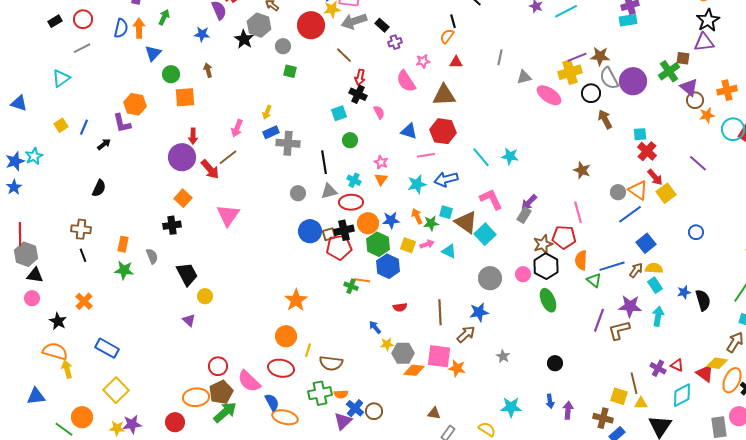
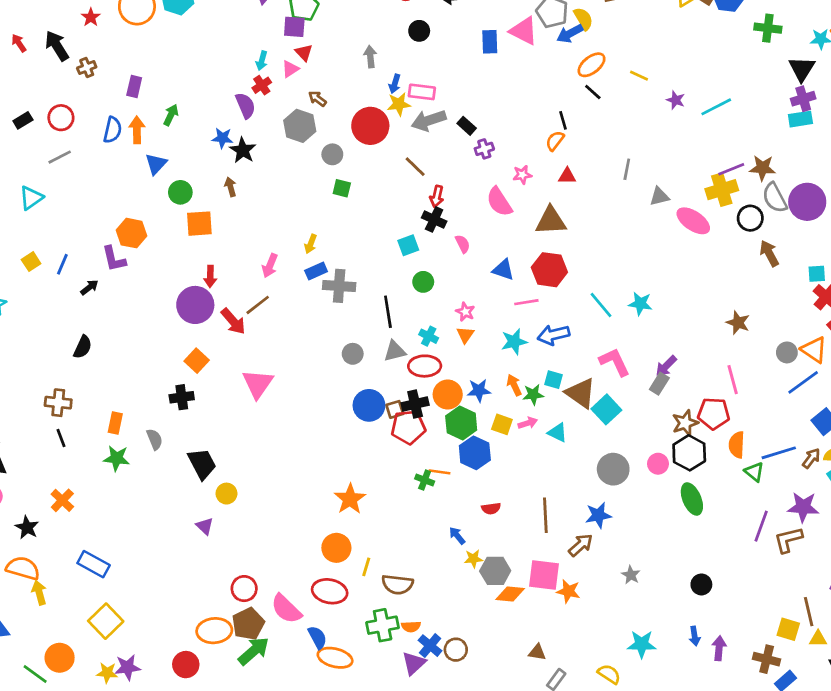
black star: (244, 39) -> (243, 150), moved

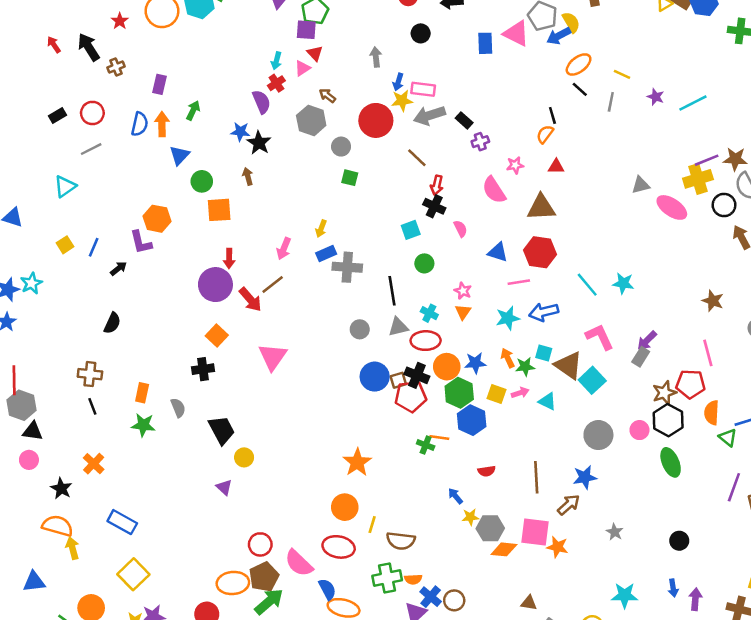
gray line: (627, 169) -> (611, 102), moved
black cross: (415, 404) -> (417, 375), turned 35

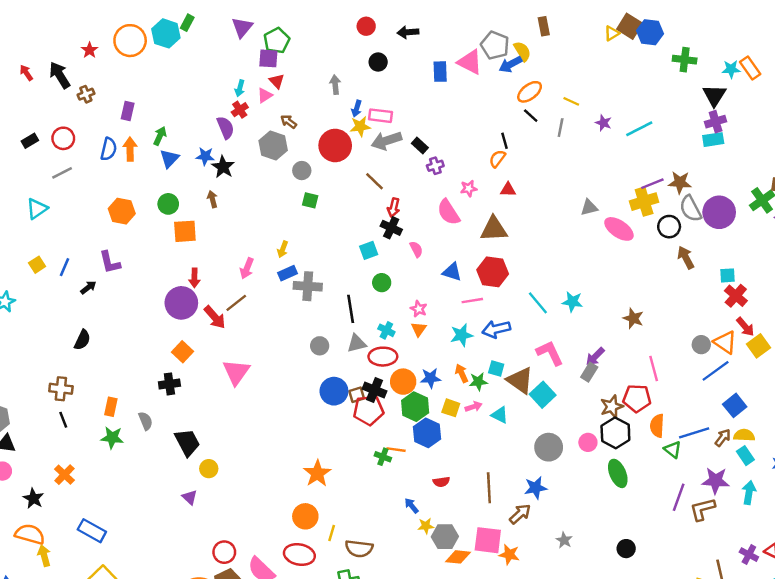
blue triangle: (179, 155) -> (169, 159), moved
orange hexagon: (157, 219) -> (122, 211), moved
brown star: (713, 301) -> (633, 318), moved

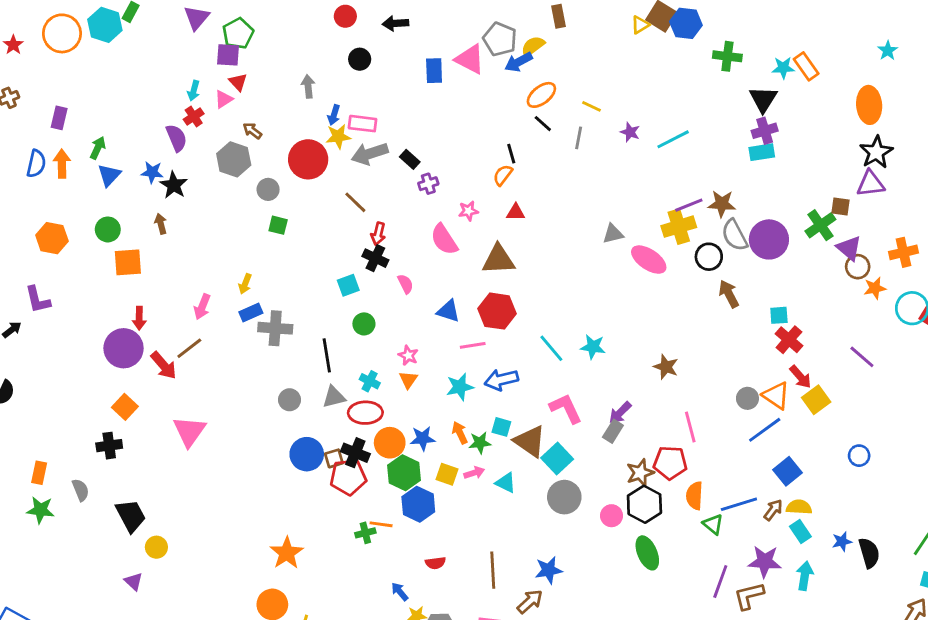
yellow semicircle: (522, 51) -> (533, 46), turned -96
gray circle: (549, 447) -> (564, 497), moved
green cross: (383, 457) -> (365, 533), turned -35

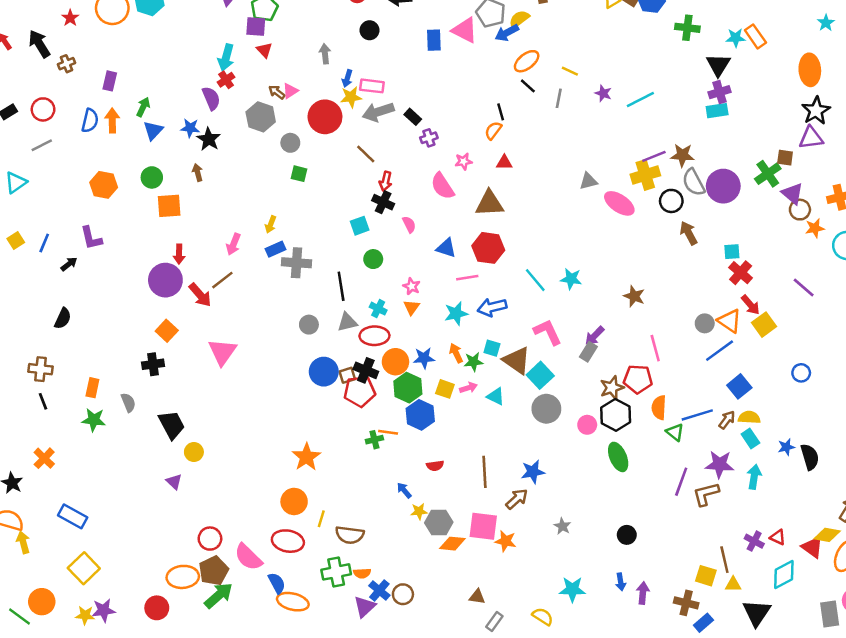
cyan arrow: (194, 91) -> (226, 57), size x1.5
pink triangle: (224, 99) -> (290, 91), moved

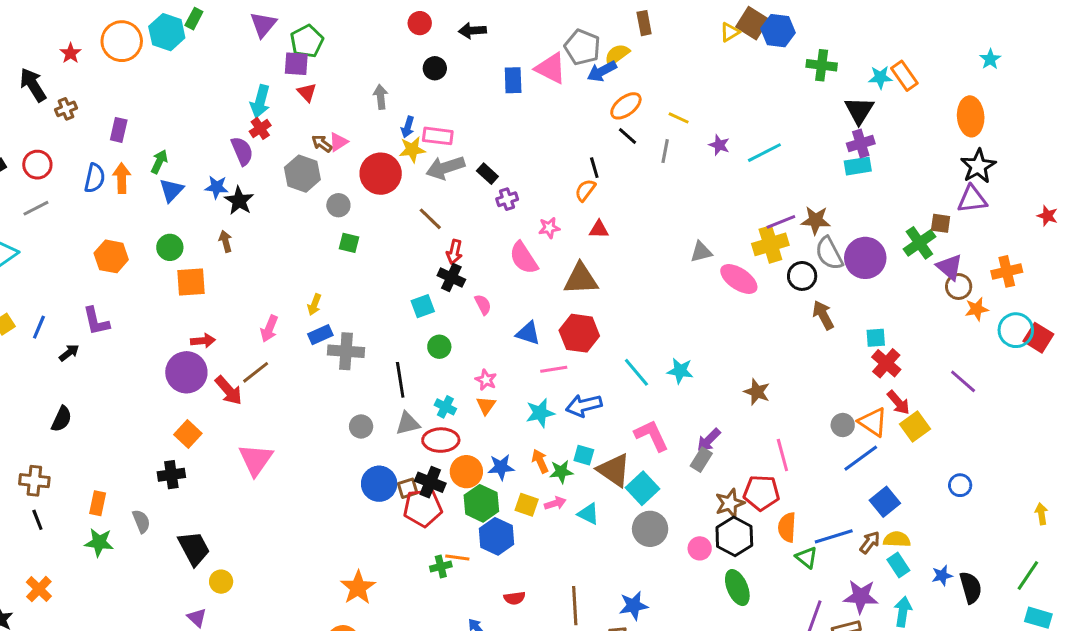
red arrow: (179, 254) -> (203, 341), turned -96

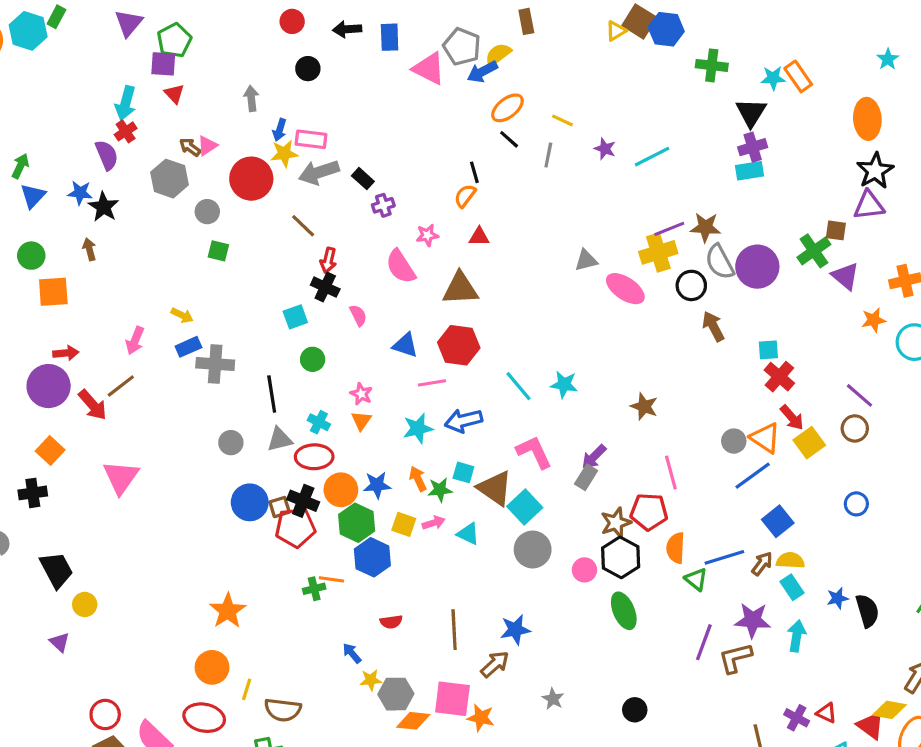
blue rectangle: (513, 80) -> (390, 37), moved
brown circle: (959, 287) -> (855, 428), moved
yellow arrow: (314, 305) -> (182, 315), turned -85

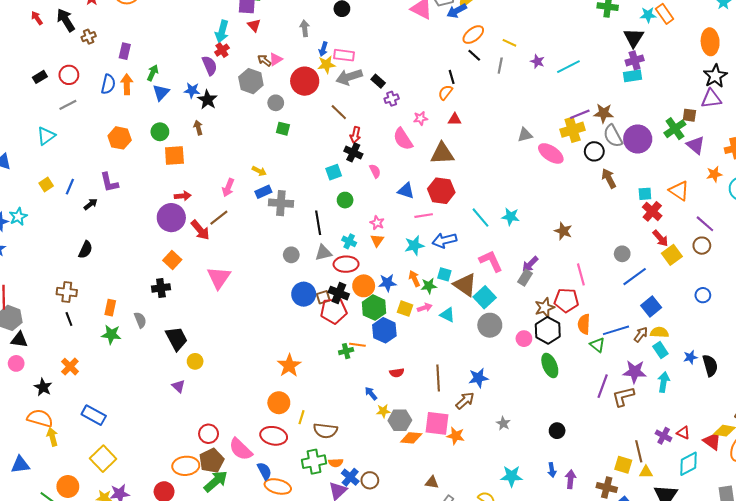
orange triangle: (765, 438) -> (679, 191), moved

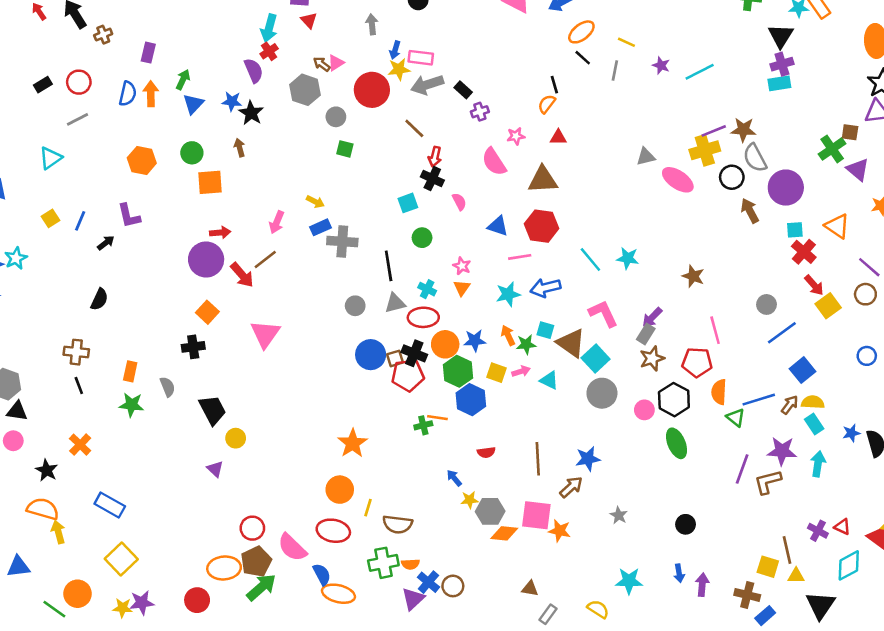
purple circle: (638, 139) -> (786, 188), moved
brown star: (545, 308) -> (652, 358), moved

